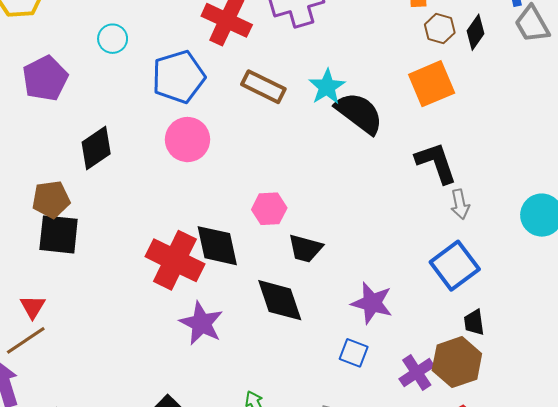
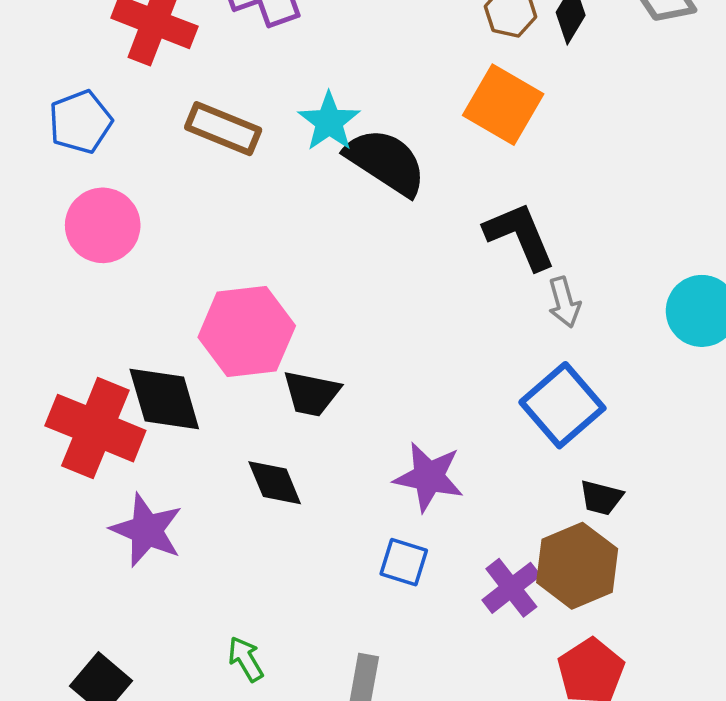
blue pentagon: (178, 77) -> (80, 122), size x0.7
orange square: (432, 84) -> (503, 105), turned -33
pink hexagon: (269, 209) -> (247, 331), size x1.6
black diamond: (280, 300) -> (275, 483), size x0.7
black trapezoid: (474, 322) -> (601, 498), turned -64

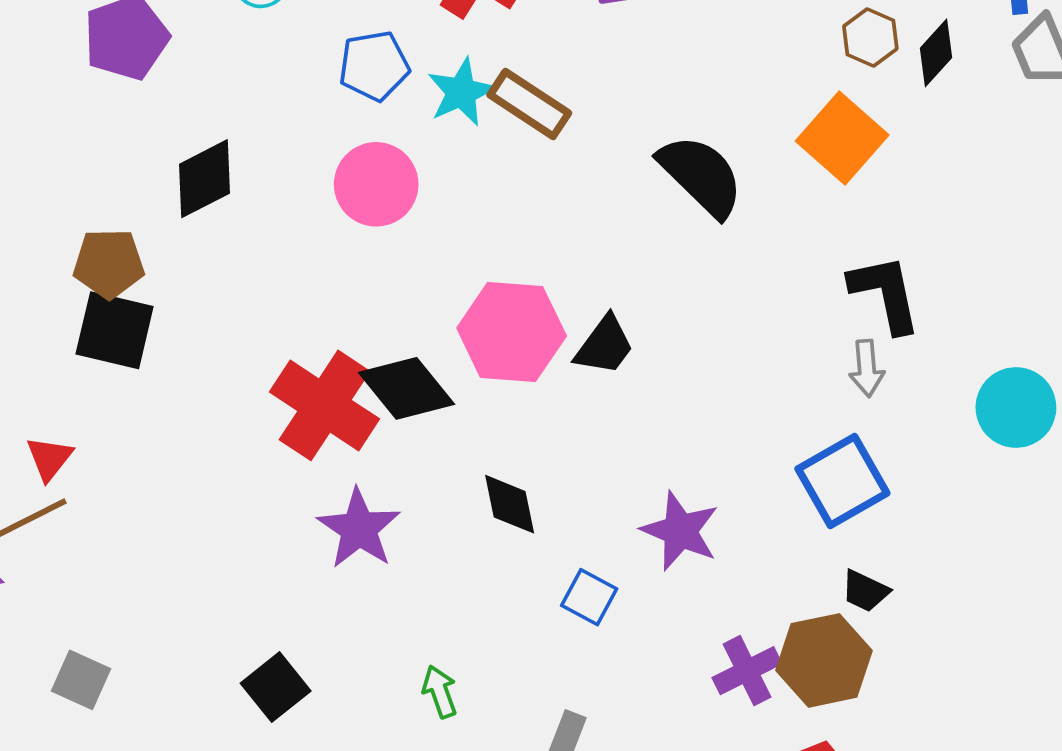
cyan star: (329, 122) -> (461, 92), moved
black L-shape: (520, 236) -> (885, 293), moved
black trapezoid: (311, 393) -> (605, 346), moved, turned -76
black diamond: (164, 399) -> (406, 388), turned -34
blue square: (404, 562) -> (589, 597), moved

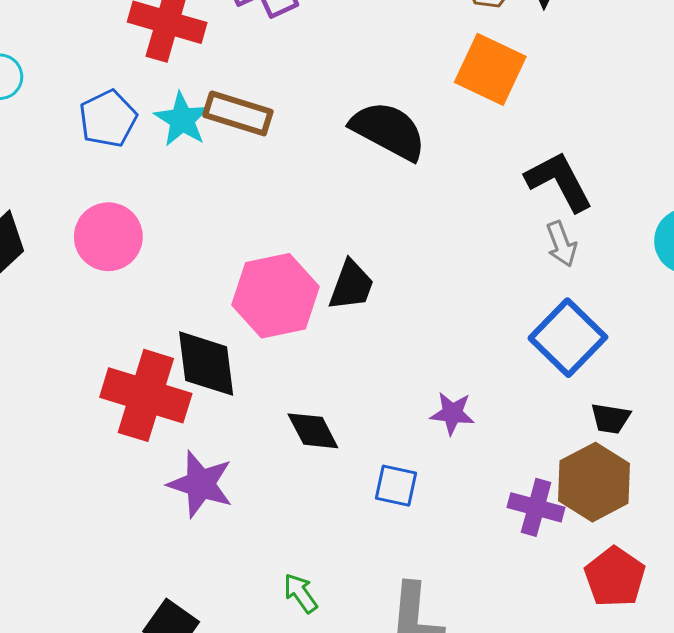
pink circle: (376, 184) -> (108, 237), moved
black diamond: (406, 388) -> (206, 364), turned 48
purple star: (680, 531) -> (452, 413), size x0.7
purple cross: (747, 671) -> (536, 507), turned -32

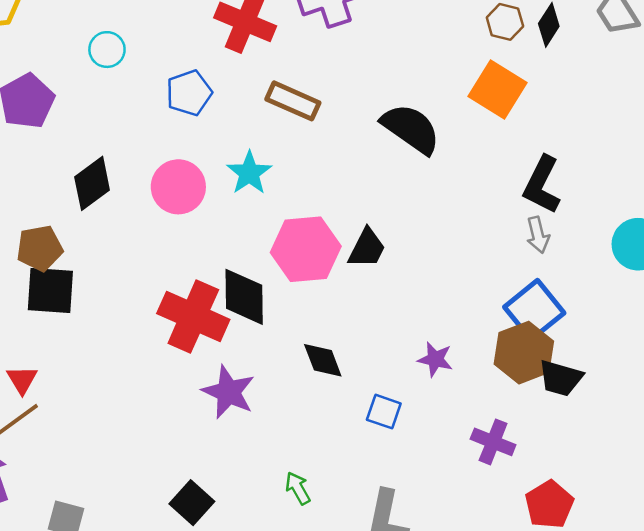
cyan star: (182, 120) -> (249, 173), moved
black L-shape: (559, 181) -> (542, 185), turned -132
black trapezoid: (611, 418) -> (561, 378), size x1.4
brown hexagon: (594, 482) -> (524, 353), moved

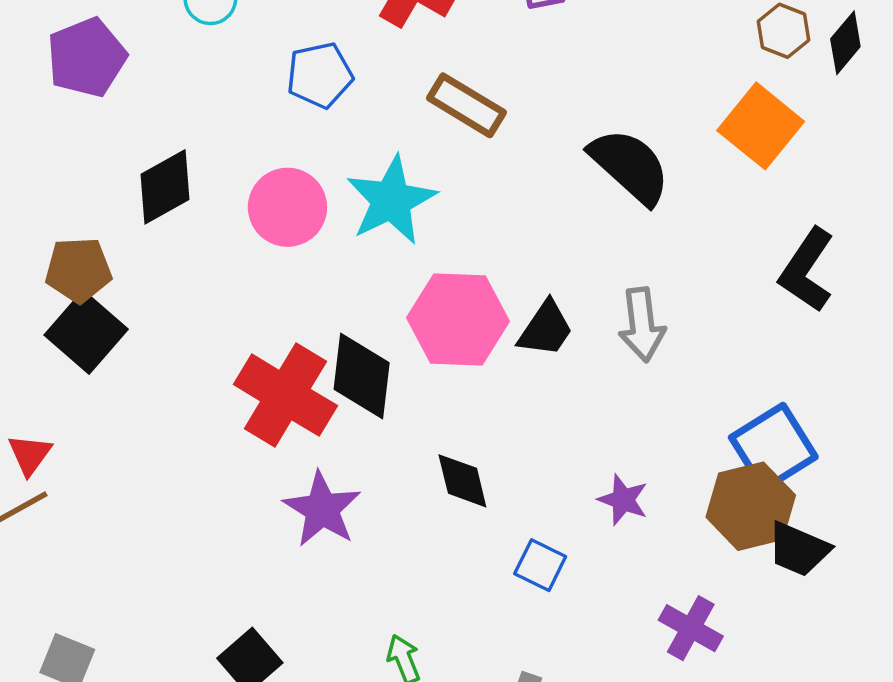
cyan star: (249, 173) -> (391, 200), size x1.4
gray arrow: (538, 235) -> (642, 325), moved, size x1.4
black square: (50, 290) -> (86, 332), turned 30

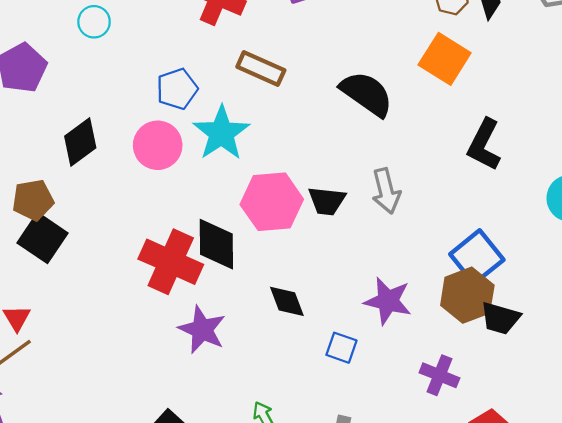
blue pentagon: (320, 75) -> (177, 89), moved
black trapezoid: (546, 329) -> (327, 201), turned 69
purple star: (623, 500) -> (388, 301), size x1.5

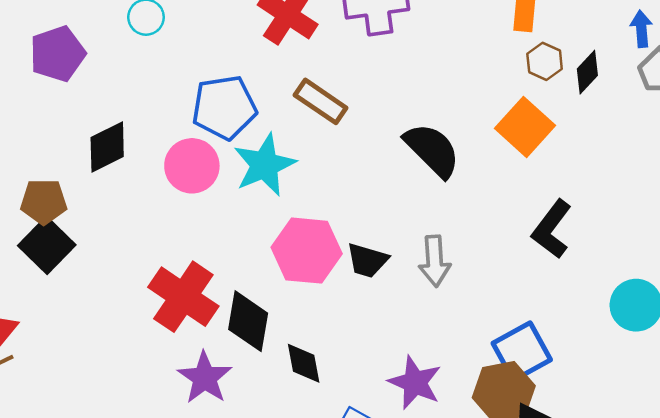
blue pentagon: (177, 89) -> (224, 107), size x1.4
black diamond: (216, 244) -> (248, 321), moved

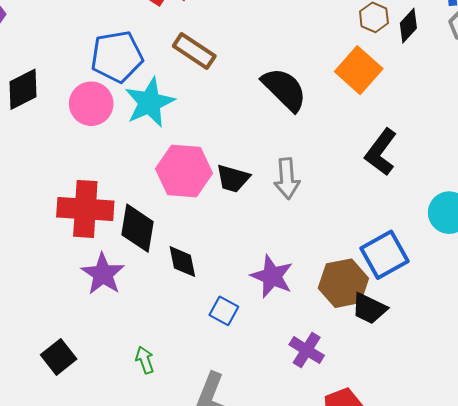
red cross: (183, 297) -> (85, 209), turned -30
blue square: (522, 351) -> (385, 255), moved

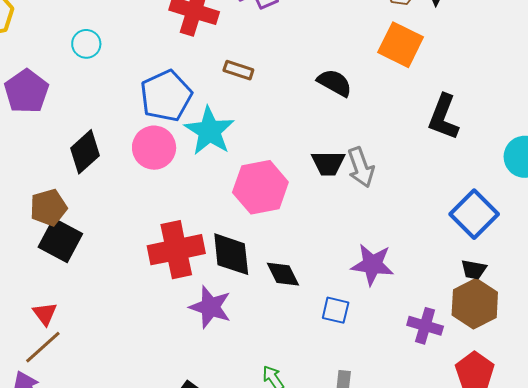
brown rectangle: (194, 51) -> (238, 70), size x0.7
black semicircle: (284, 89) -> (335, 83), size x0.7
black trapezoid: (233, 178) -> (328, 163), moved
brown hexagon: (343, 283) -> (475, 304), moved
black trapezoid: (369, 309) -> (474, 270), size x0.7

